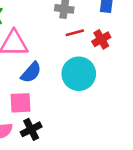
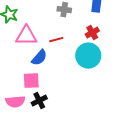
red line: (75, 33) -> (56, 40), moved
cyan circle: (79, 74) -> (88, 56), moved

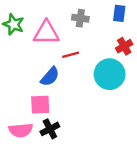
red cross: (92, 33) -> (124, 46), moved
pink triangle: (26, 36) -> (46, 33), moved

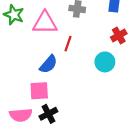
red line: (71, 55) -> (68, 44), turned -56
cyan circle: (110, 74) -> (105, 62), size x0.7

